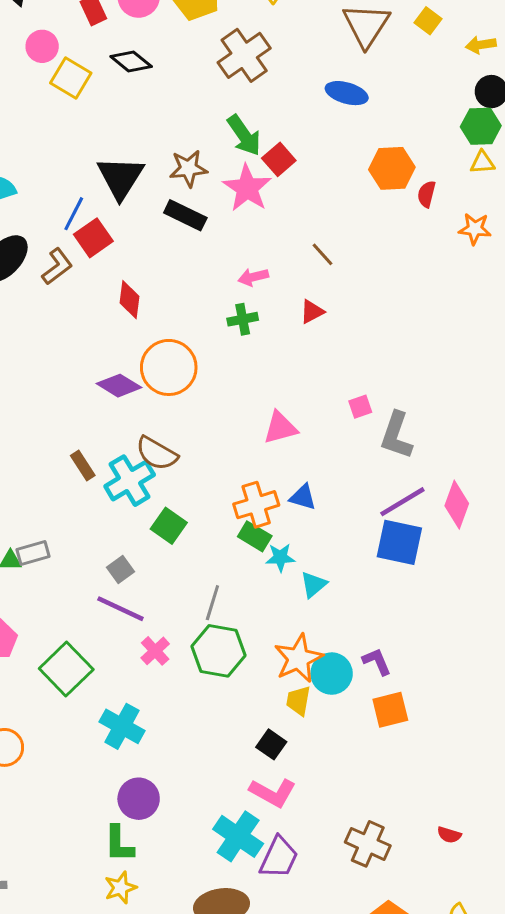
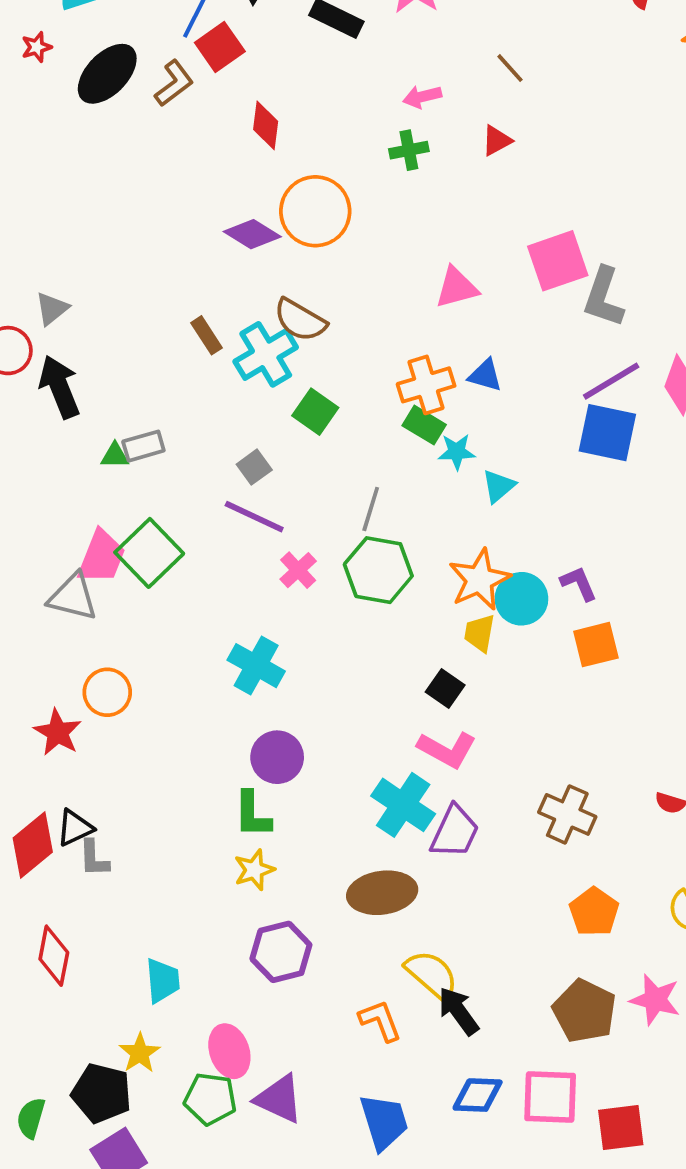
pink square: (360, 407) -> (558, 261), size x2.0
green square: (66, 669) -> (149, 553), moved

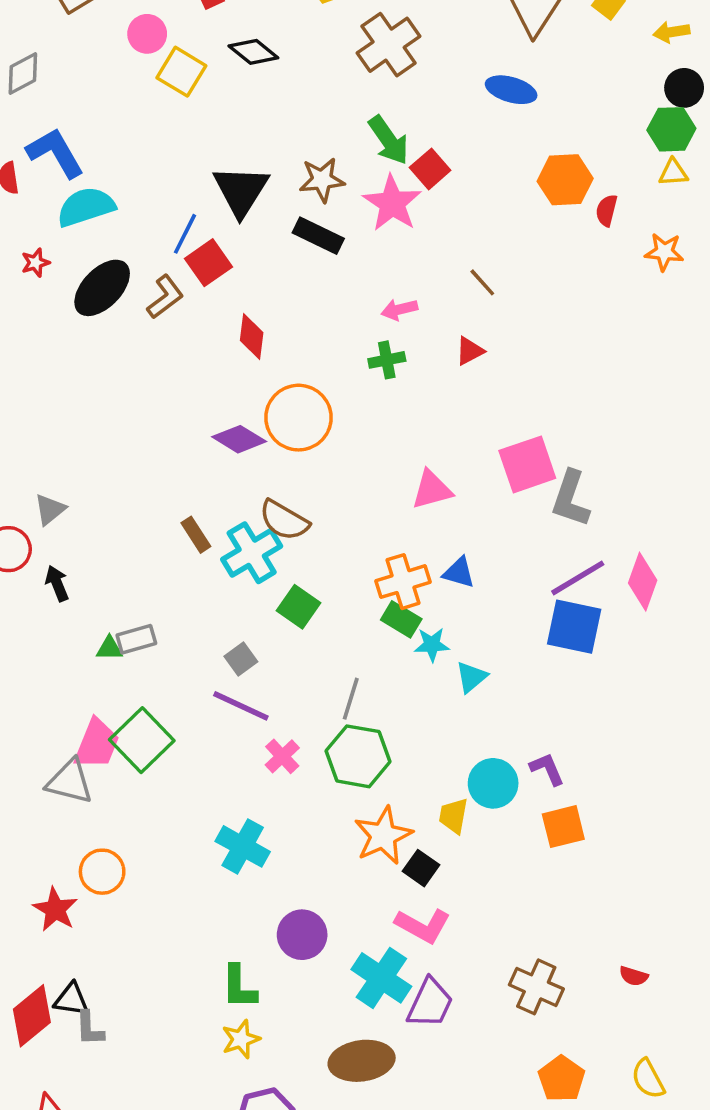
black arrow: (59, 387) -> (57, 583), size x0.6
orange star: (479, 580) -> (383, 836), moved
purple circle: (277, 757) -> (302, 935), moved
black triangle: (75, 828) -> (71, 1000), turned 33

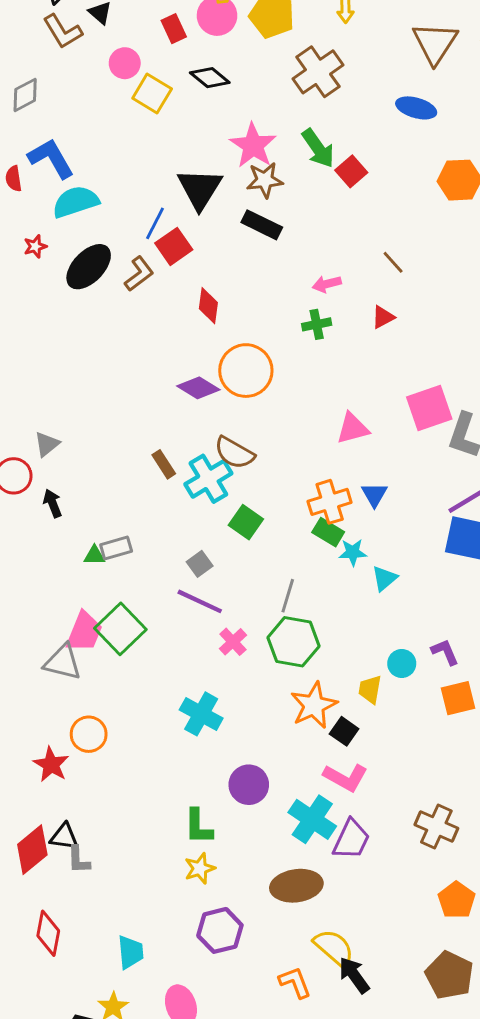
pink star: (392, 203) -> (253, 145), moved
blue triangle: (459, 573) -> (374, 495), turned 44
cyan circle: (493, 783) -> (402, 663), size x0.7

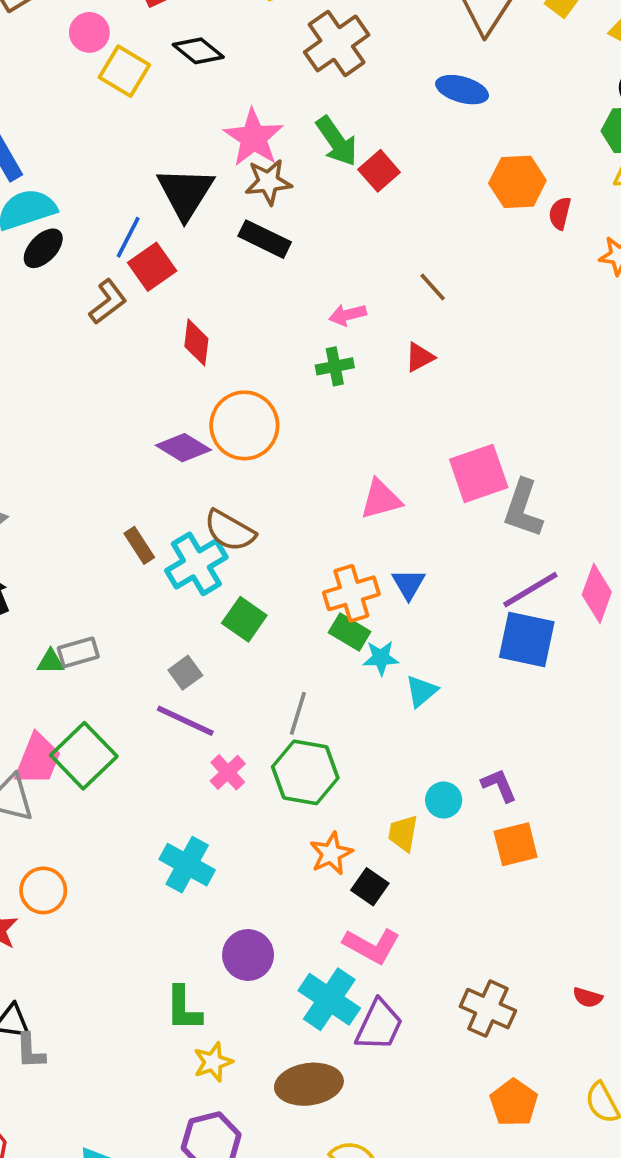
black ellipse: (89, 267) -> (43, 248), moved, size x0.7
orange star: (314, 705) -> (331, 854), size x0.7
yellow star: (200, 868) -> (213, 1062), moved

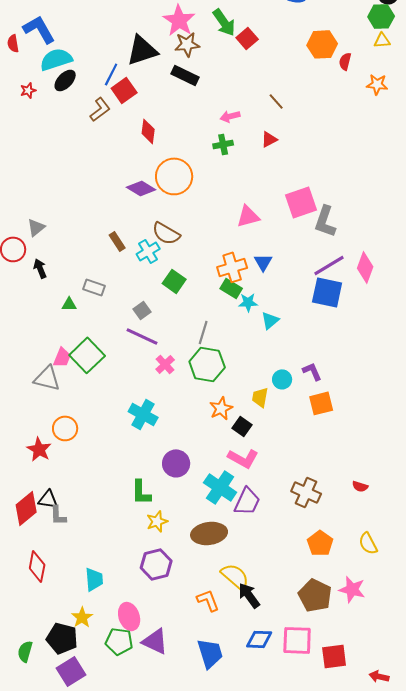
black triangle: (185, 193) -> (142, 50), turned 40
cyan cross: (196, 564) -> (148, 251), size x0.7
gray rectangle: (78, 652) -> (94, 287), moved, turned 35
pink trapezoid: (38, 759) -> (62, 357), size x0.7

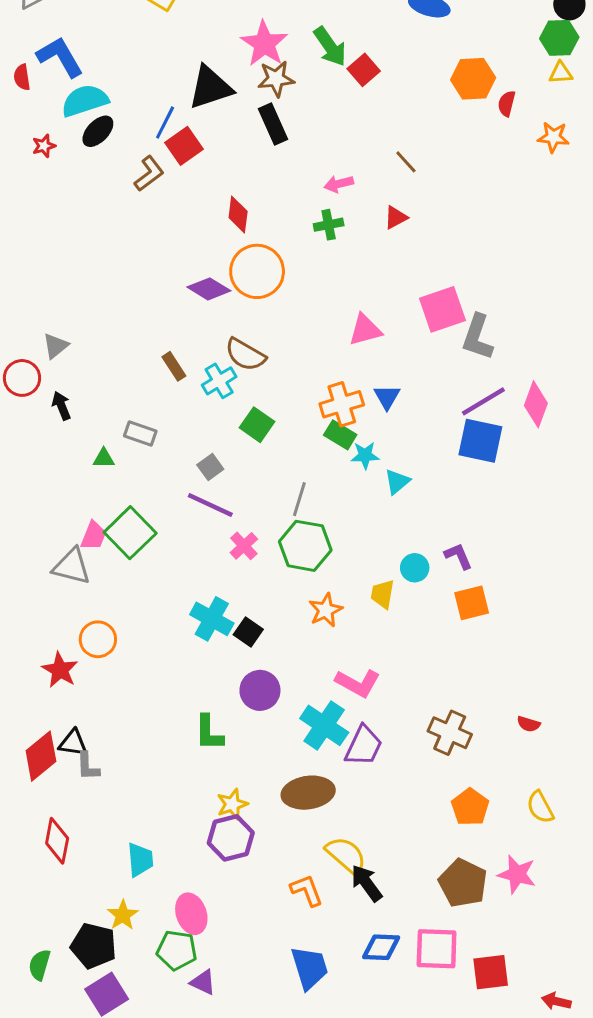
black rectangle: (185, 75) -> (273, 124), turned 40
red diamond: (148, 131) -> (238, 214), moved
black square: (242, 426) -> (248, 632), moved
yellow star: (157, 521) -> (232, 804), moved
purple triangle: (155, 641) -> (203, 982), moved, size x0.7

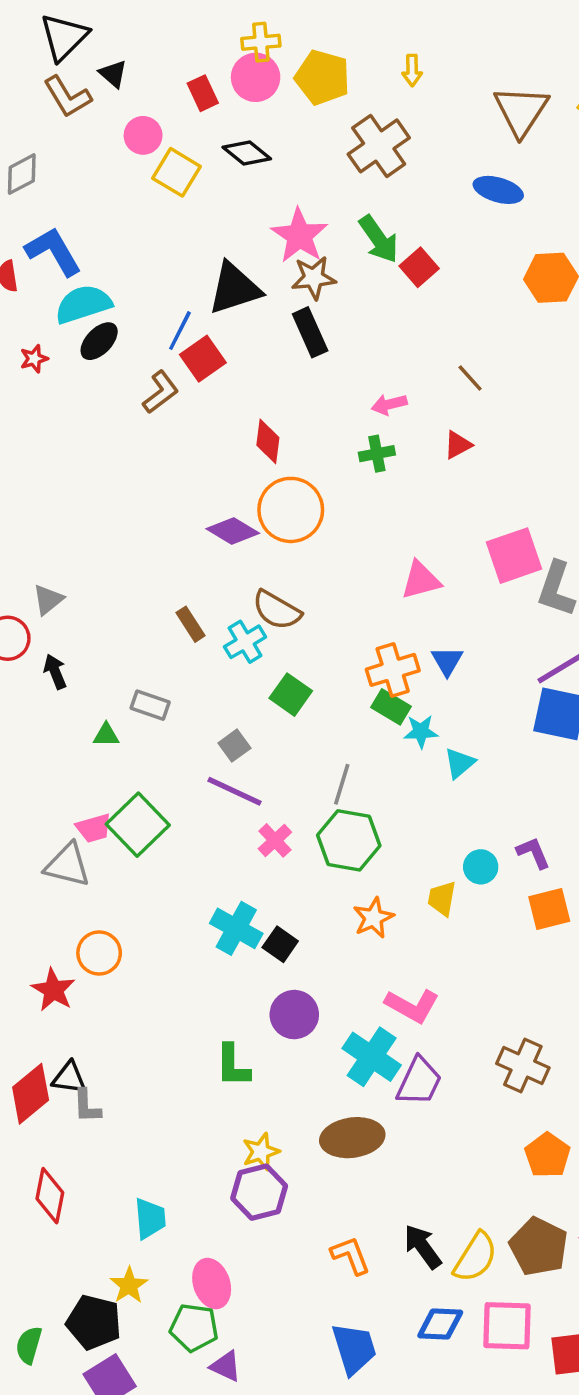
pink trapezoid: (94, 536) -> (94, 828), turned 52
yellow semicircle: (346, 855) -> (475, 1257), moved, turned 81

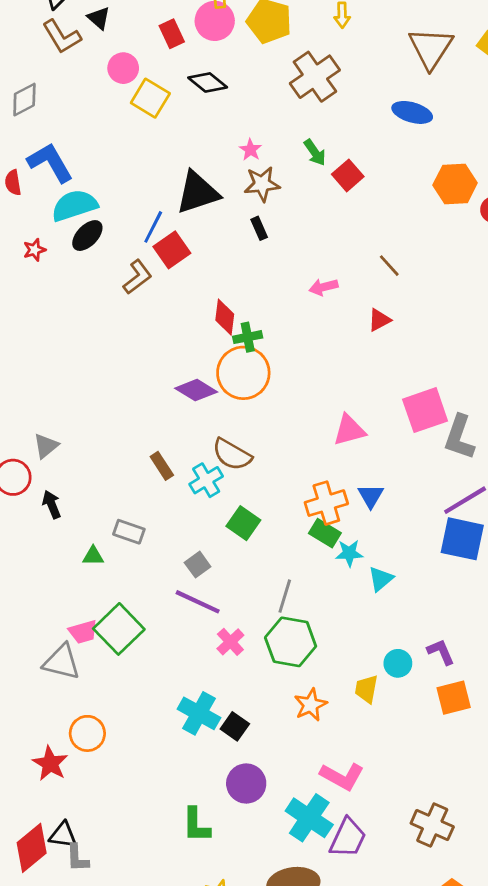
pink star: (300, 236) -> (250, 150), size x0.5
green arrow: (379, 239) -> (315, 153), size x0.7
black rectangle: (310, 332) -> (259, 228), size x0.6
green cross: (377, 454) -> (248, 337), moved

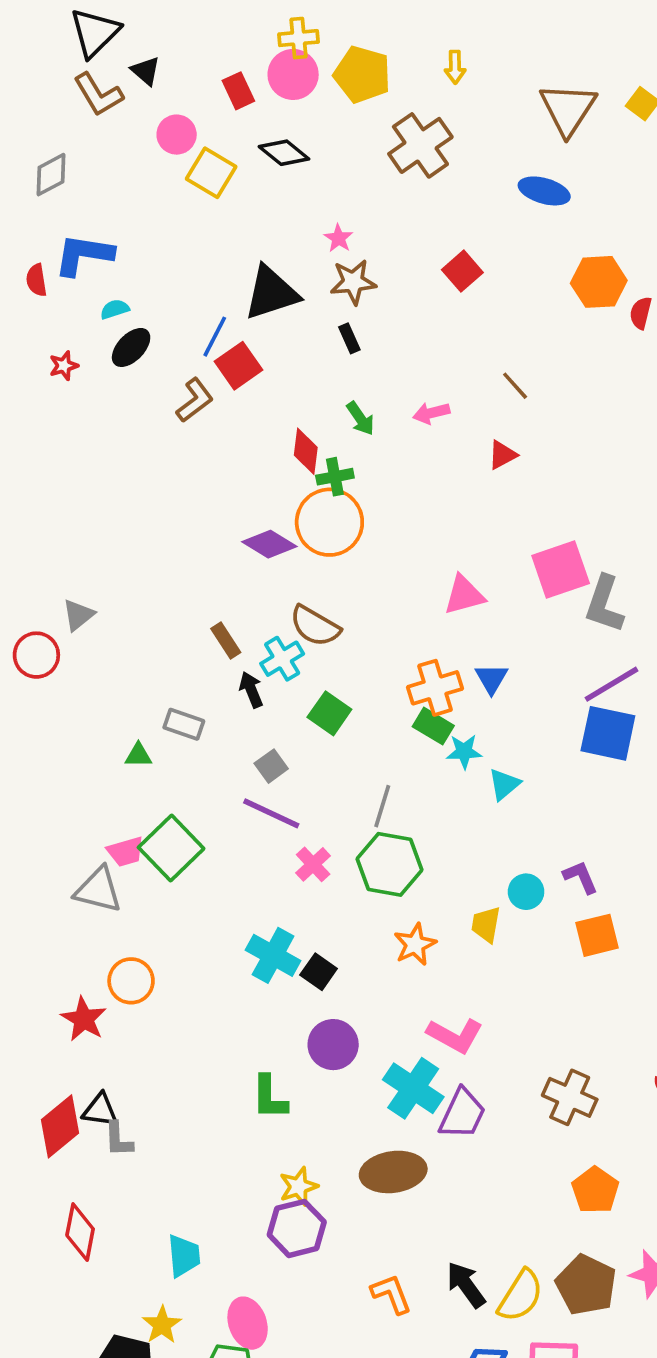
green arrow: (315, 153) -> (360, 418), moved
blue L-shape: (50, 163) -> (84, 255), turned -51
cyan semicircle: (75, 205) -> (115, 309), size x0.5
black arrow: (52, 504) -> (251, 690), moved

